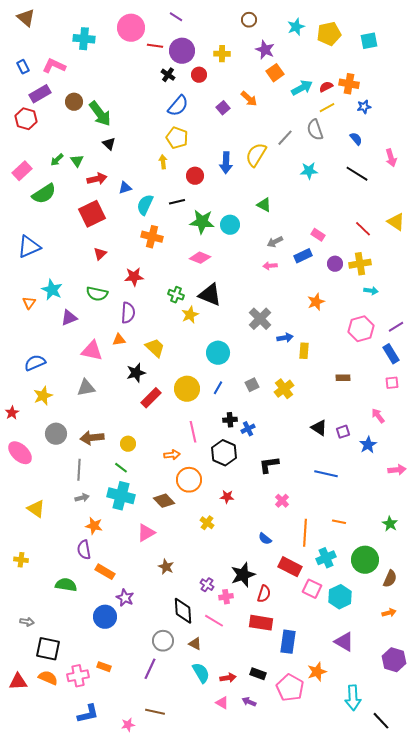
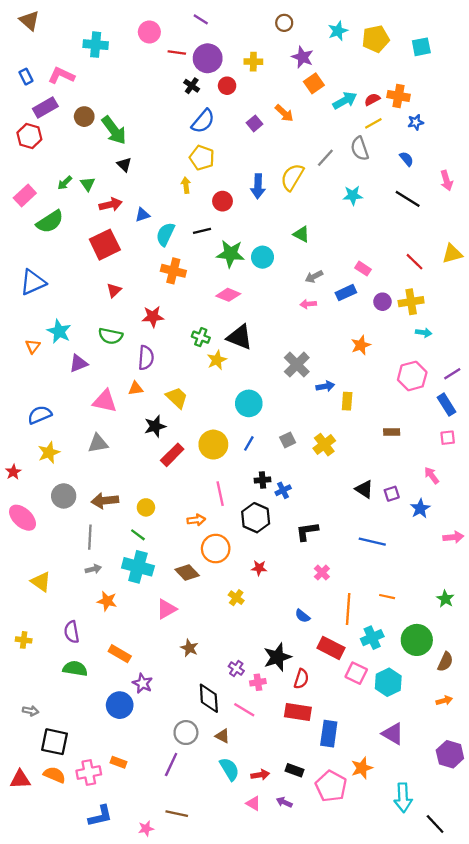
pink circle: (131, 28) -> (149, 32), size x0.7
yellow triangle: (396, 222) -> (452, 254), turned -48
purple semicircle: (84, 550) -> (72, 632), moved

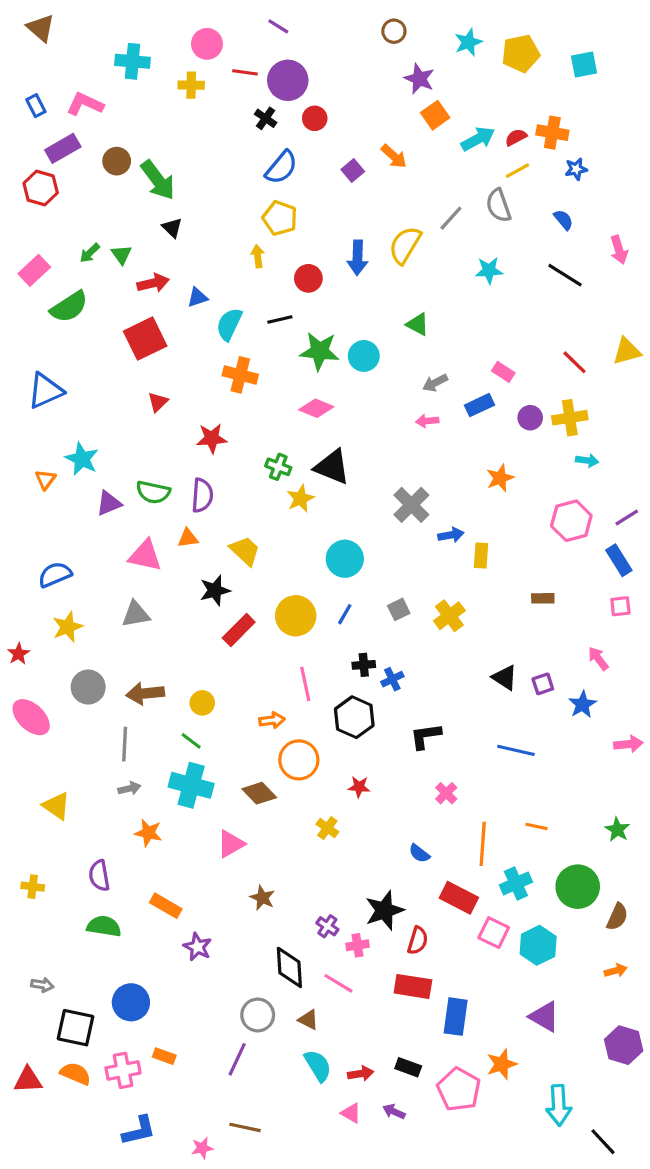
yellow cross: (253, 62) -> (191, 85), moved
green semicircle: (111, 336) -> (153, 492), moved
blue circle: (120, 705) -> (131, 1002), moved

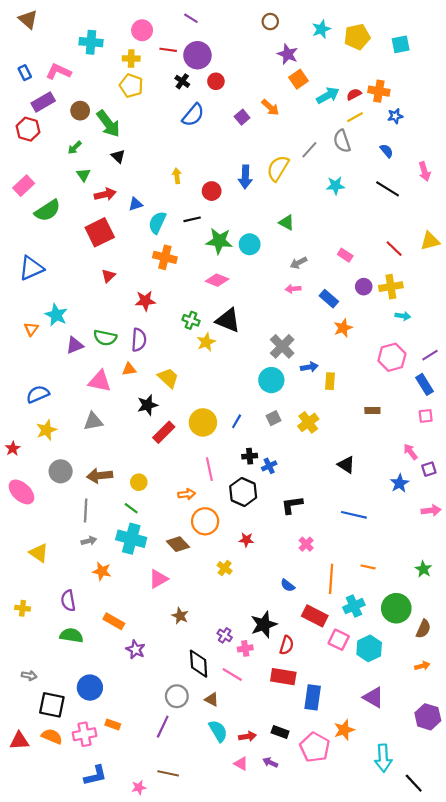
yellow pentagon: (280, 218) -> (131, 86), moved
green arrow: (90, 253) -> (75, 148), moved
blue rectangle: (479, 405) -> (329, 299), moved, turned 66
cyan circle: (345, 559) -> (271, 380), moved
purple square: (543, 684) -> (429, 469), moved

